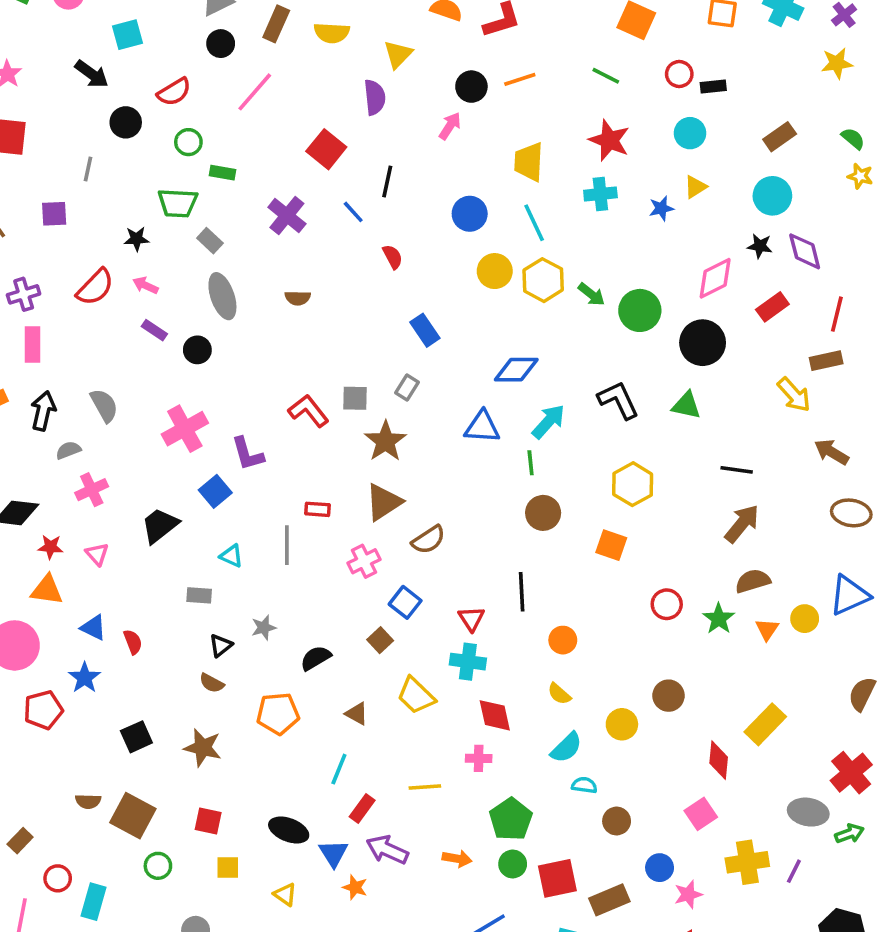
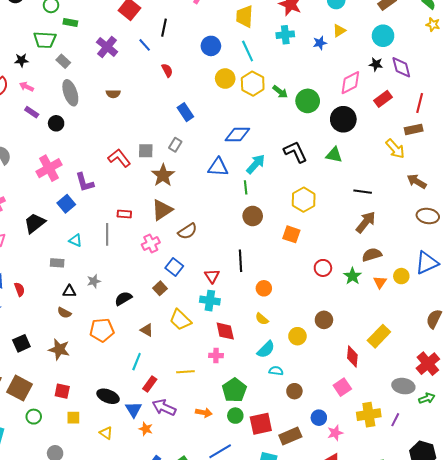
black triangle: (221, 645) -> (69, 291), turned 40

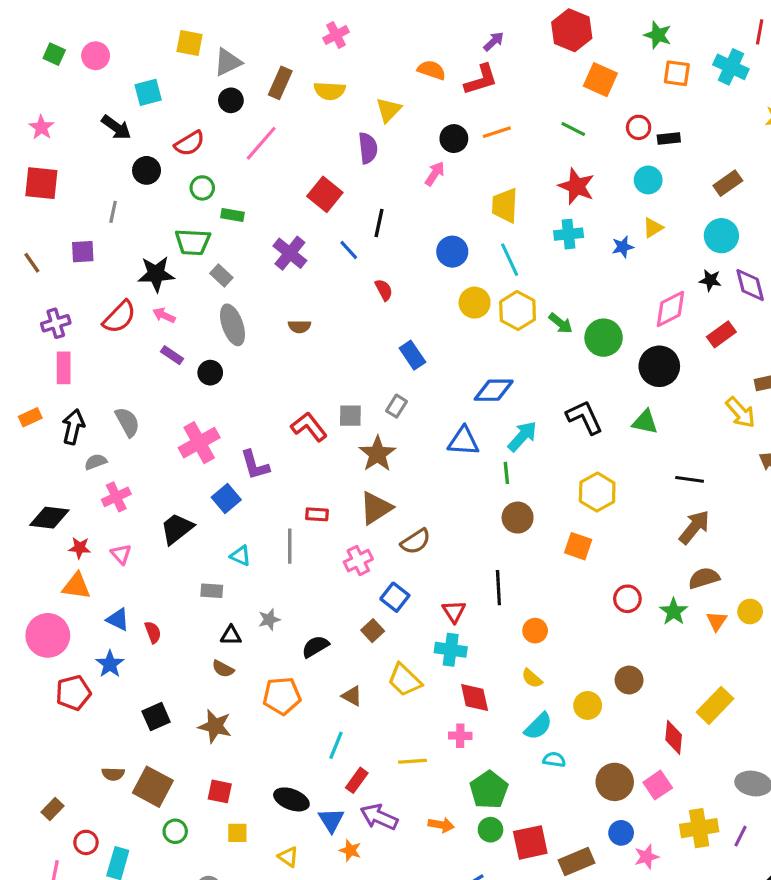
black star: (21, 60) -> (156, 274), size x1.6
brown circle: (294, 391) -> (615, 782), moved, size x1.5

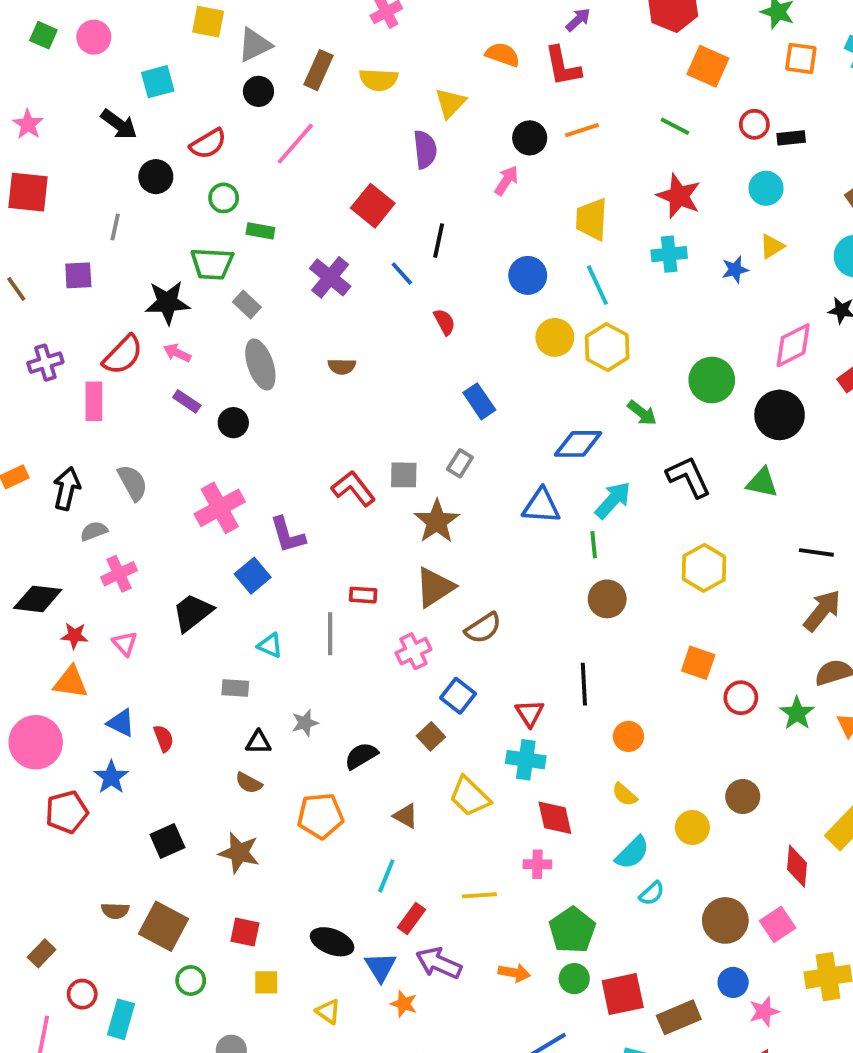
red L-shape: (481, 80) -> (563, 66), turned 96
green arrow: (561, 323) -> (642, 413), moved
pink rectangle: (64, 368) -> (94, 401), moved
orange square: (578, 546) -> (698, 663), moved
cyan semicircle: (554, 760) -> (652, 893), turned 130

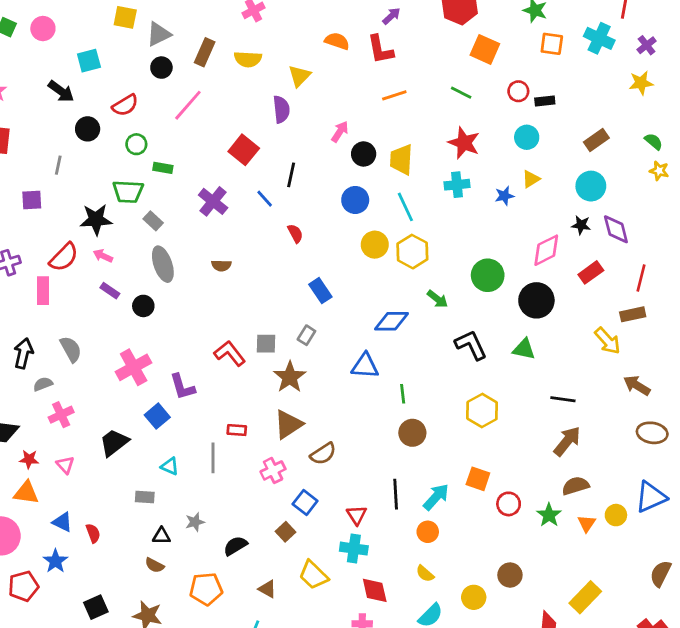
black circle: (530, 138) -> (364, 154), moved
cyan arrow: (613, 500) -> (436, 497), moved

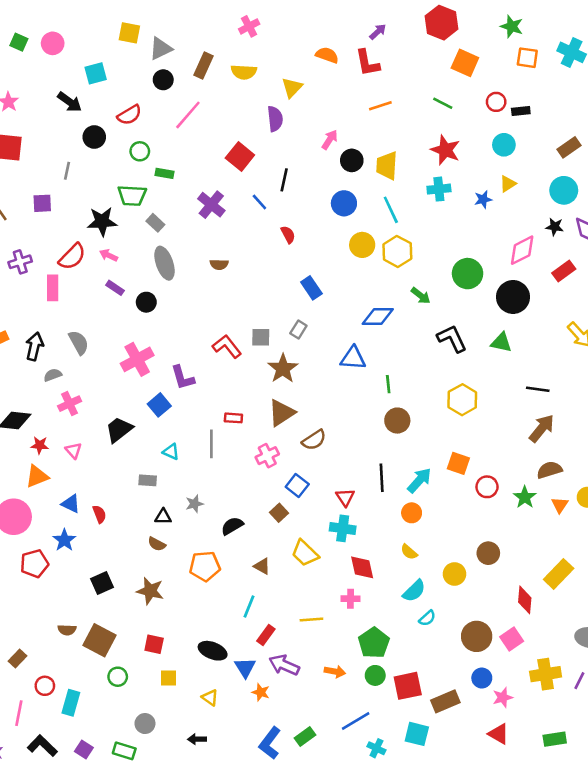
orange triangle: (26, 493) -> (37, 476), turned -30

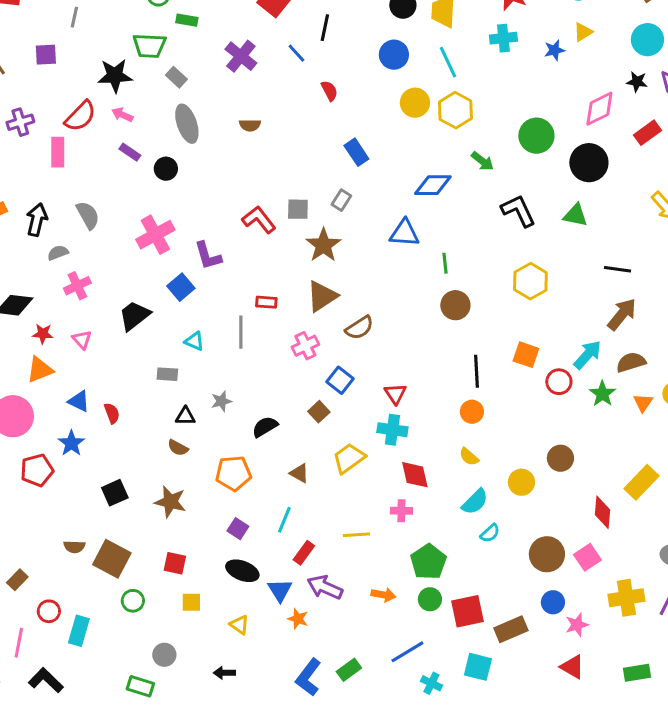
black line: (382, 478) -> (476, 371), moved
cyan arrow: (419, 480) -> (587, 355), moved
yellow trapezoid: (305, 553) -> (349, 458), turned 100
purple square: (84, 750) -> (238, 529), moved

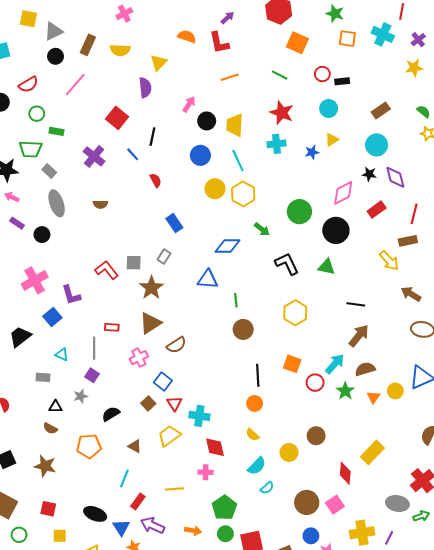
red triangle: (395, 394) -> (174, 403), moved
purple square: (238, 529) -> (92, 375), moved

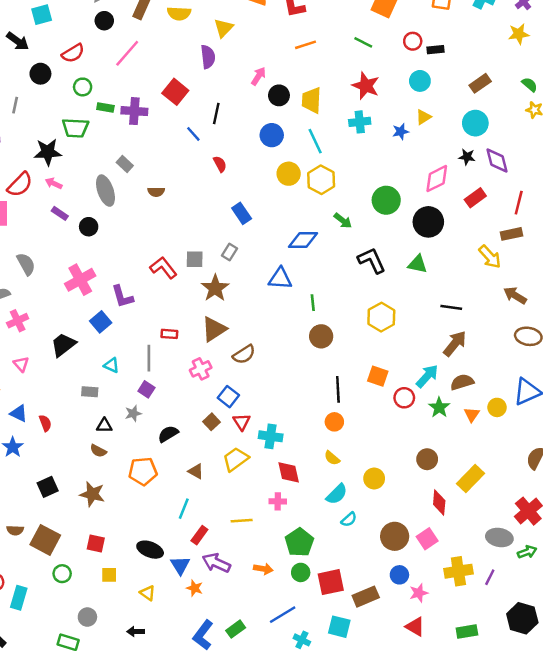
purple cross: (94, 156) -> (134, 111), moved, turned -35
gray rectangle: (49, 171) -> (125, 164), moved
brown circle: (316, 436) -> (427, 459), moved

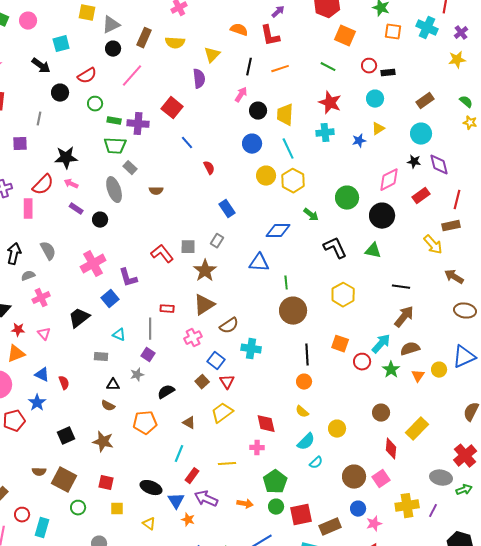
black line: (216, 113) -> (249, 67), moved
green trapezoid: (75, 128) -> (115, 146), moved
brown circle: (321, 336) -> (293, 311), size x1.4
cyan cross: (271, 436) -> (251, 349), moved

